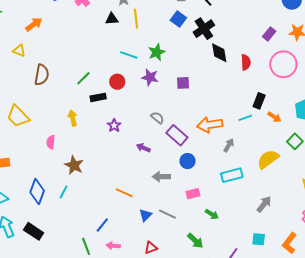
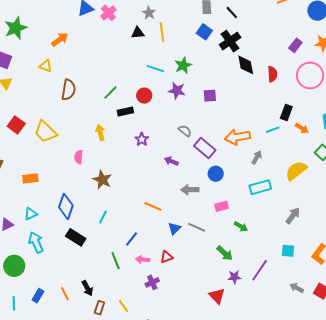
cyan line: (64, 192) -> (103, 217), moved
black rectangle: (34, 231) -> (76, 237), moved
red triangle: (151, 248) -> (167, 257), moved

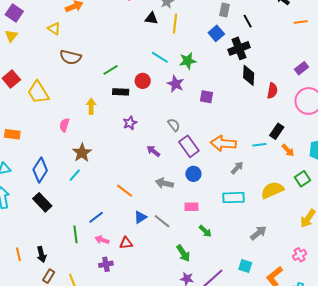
brown semicircle: (68, 90) -> (71, 57), turned 80
cyan line: (103, 217) -> (75, 175), moved

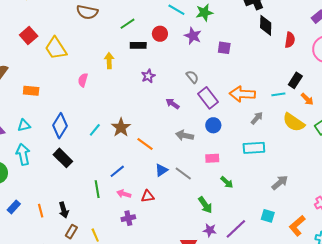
brown star: (82, 153) -> (121, 127), moved
yellow semicircle: (272, 190) -> (294, 122), moved, turned -120

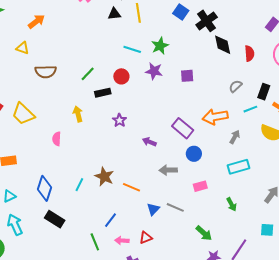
gray semicircle: (192, 77) -> (235, 86), moved, turned -80
green arrow: (227, 182) -> (232, 204), moved, turned 32

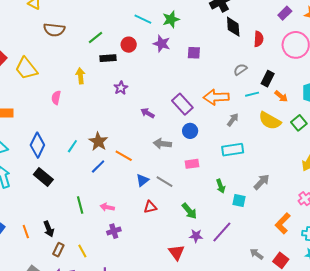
blue line: (110, 220) -> (98, 166), moved
cyan square: (267, 230) -> (239, 201), moved
red triangle: (146, 238) -> (150, 207), moved

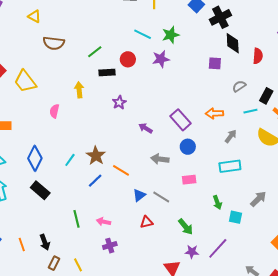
purple star: (162, 44) -> (161, 59), turned -30
purple square: (194, 53) -> (215, 63), moved
orange arrow: (216, 97) -> (214, 113), size x0.7

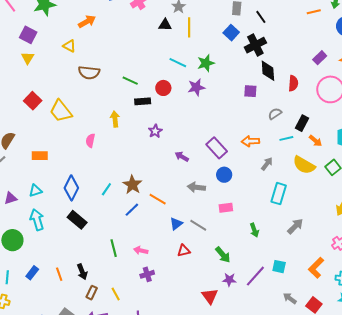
green line: (95, 52) -> (130, 81), turned 63
cyan rectangle: (230, 166) -> (279, 194), moved, turned -65
cyan square: (236, 217) -> (279, 267), moved

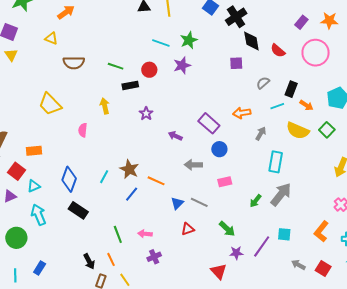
red semicircle: (293, 83) -> (278, 51), turned 133
red square: (33, 101) -> (17, 171), moved
gray arrow: (295, 226) -> (281, 194), moved, size x1.4
green arrow: (254, 230) -> (256, 201), turned 64
orange line: (59, 274) -> (111, 259), moved

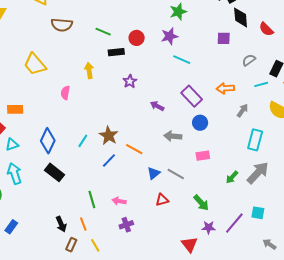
cyan line: (161, 43) -> (182, 60), moved

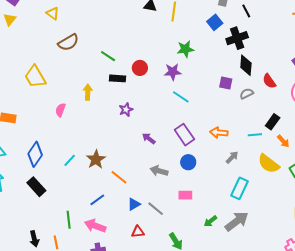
brown semicircle: (62, 25) -> (68, 42), turned -45
gray semicircle: (249, 60) -> (247, 94), moved
blue line: (109, 161) -> (97, 200), moved
pink arrow: (119, 201) -> (95, 226), size x1.5

